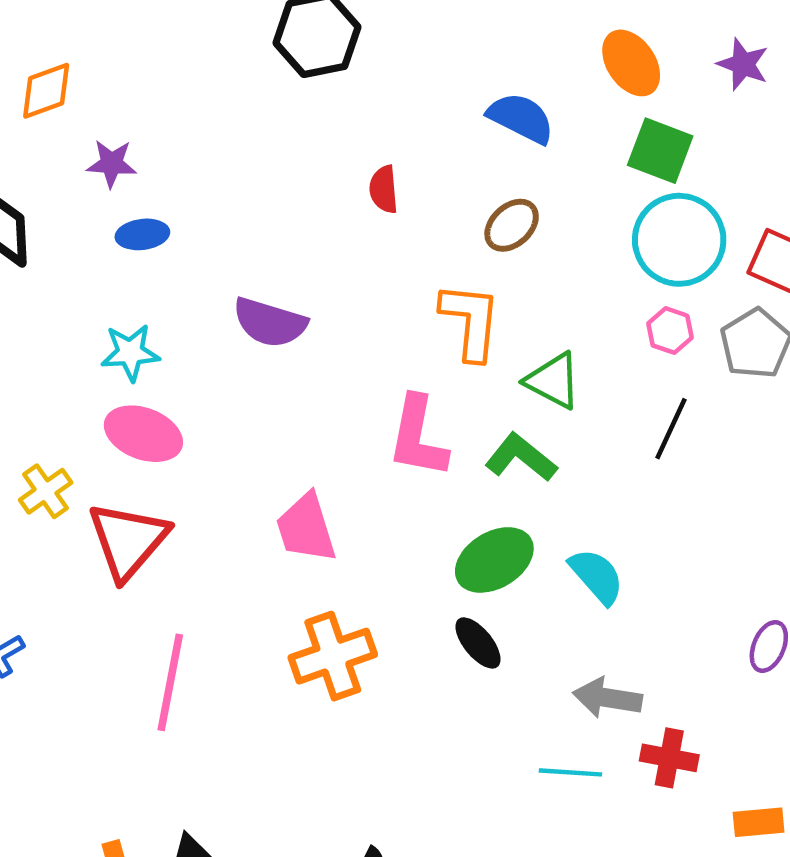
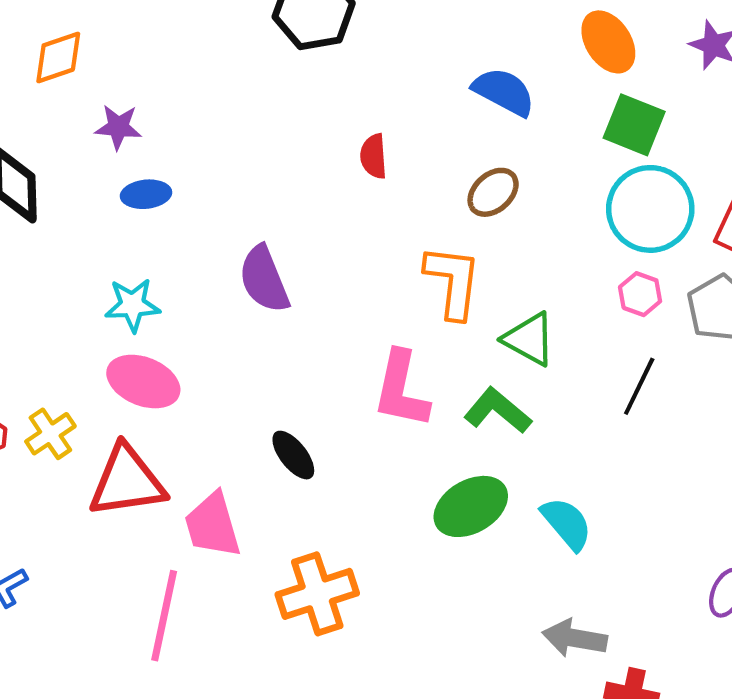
purple semicircle: (270, 322) -> (264, 279), turned 50
pink trapezoid: (306, 528) -> (213, 525), moved
red triangle: (128, 540) -> (127, 481), turned 40
black ellipse: (478, 643) -> (293, 455), moved

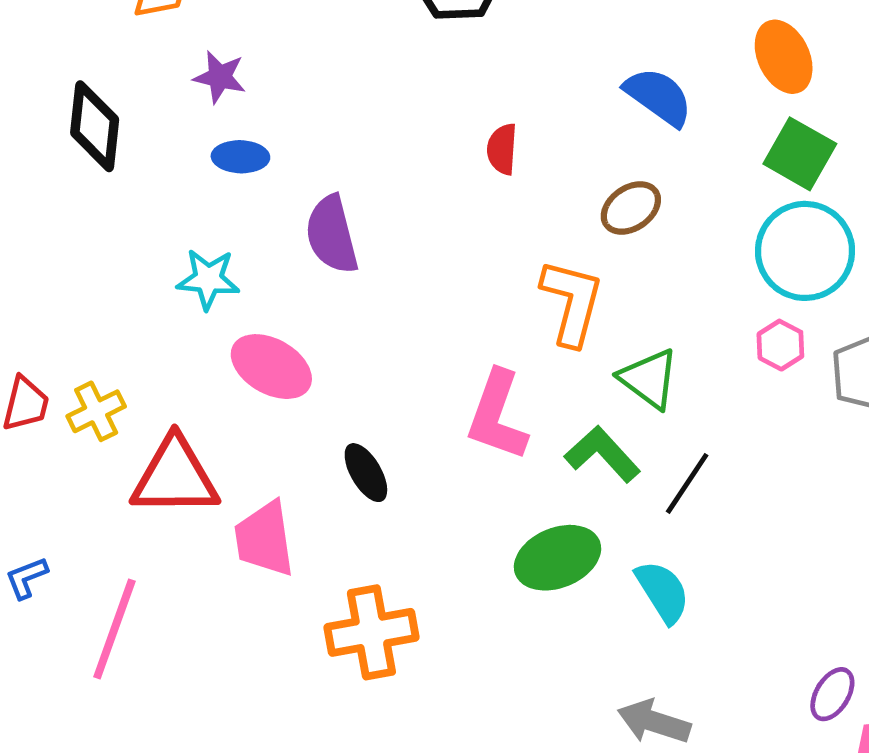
purple semicircle: (264, 279) -> (332, 235), moved
pink ellipse: (143, 382) -> (271, 367), moved
black line: (639, 386) -> (687, 483), moved
pink line: (164, 616) -> (114, 629), moved

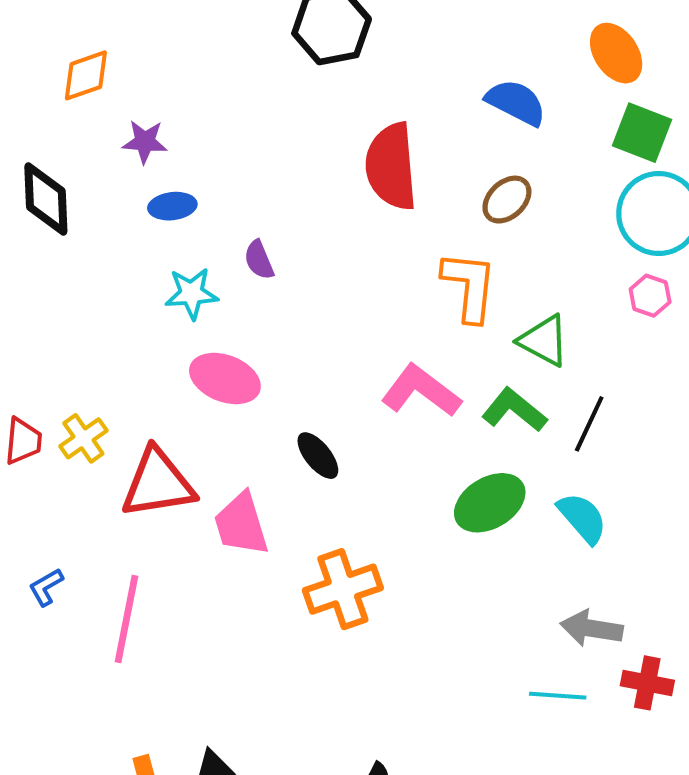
red semicircle: (502, 149) -> (391, 166), size x2.0
purple semicircle: (332, 235) -> (259, 260), size x0.6
cyan star: (208, 279) -> (191, 293), moved
pink L-shape: (497, 415) -> (421, 391), turned 116

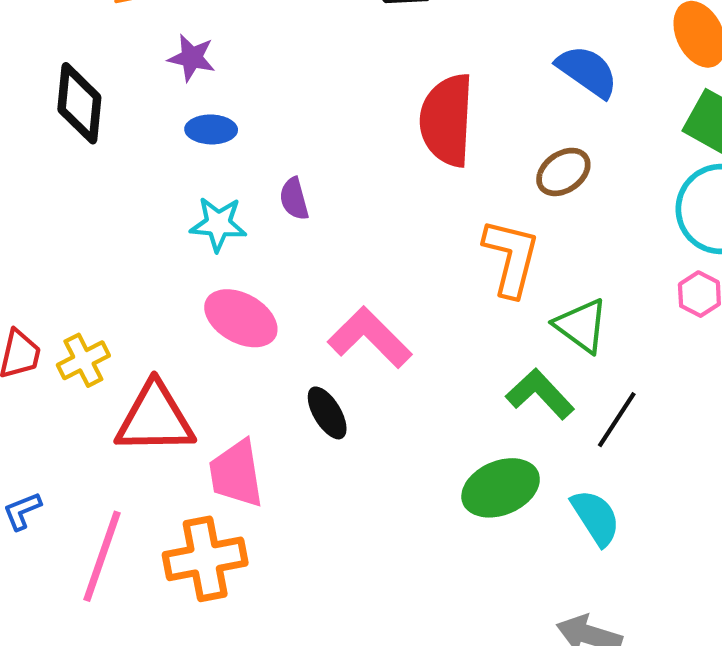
pink L-shape: (421, 391) -> (370, 337), moved
orange cross: (343, 589) -> (205, 559), moved

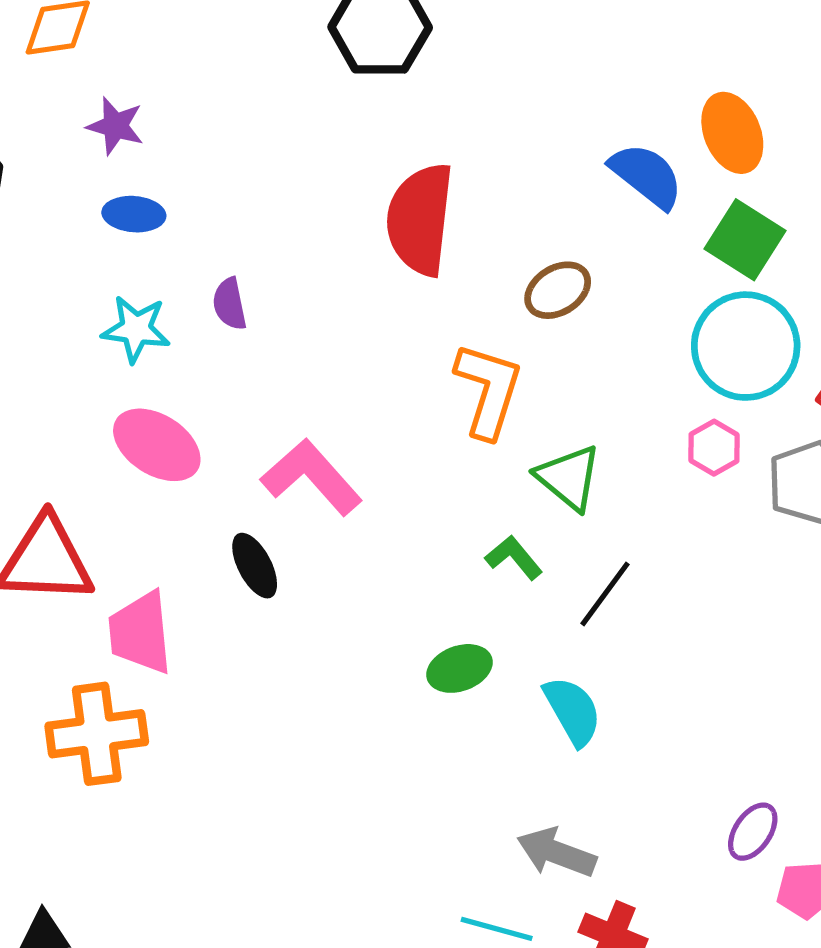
blue semicircle: (587, 71) -> (647, 176), moved
green L-shape: (540, 394) -> (514, 558), size x0.7
green ellipse: (501, 488) -> (460, 668), size x0.7

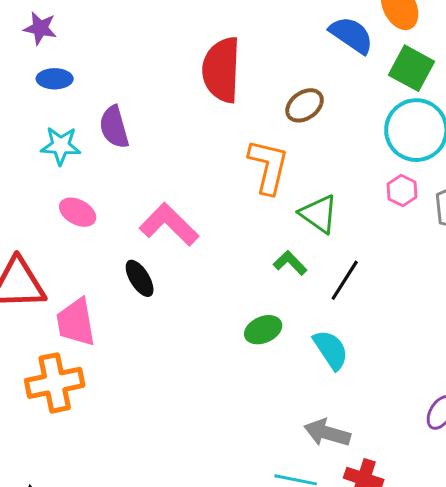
purple semicircle: (230, 304) -> (114, 127), size x1.4
pink ellipse: (157, 445) -> (78, 212), size x0.7

